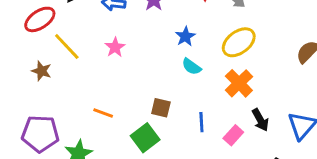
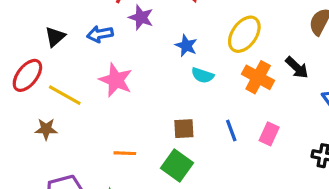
pink star: (115, 47) -> (116, 80), size x1.5
black arrow: (260, 120) -> (297, 68), moved

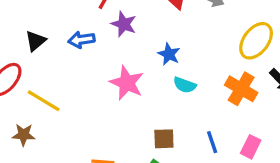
yellow ellipse: (244, 34) -> (256, 41), moved
pink star: (116, 80) -> (127, 83), moved

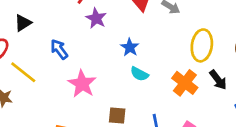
blue arrow: (81, 40) -> (59, 49), moved, turned 55
yellow ellipse: (256, 41) -> (202, 45), turned -36
pink star: (127, 83) -> (82, 84), moved

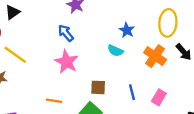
blue star: (130, 47) -> (127, 30), moved
blue arrow: (59, 49) -> (66, 33), moved

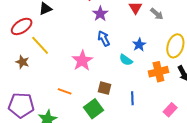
blue arrow: (66, 33) -> (104, 38), moved
orange cross: (155, 56) -> (158, 72), turned 30
pink rectangle: (159, 97) -> (170, 110), moved

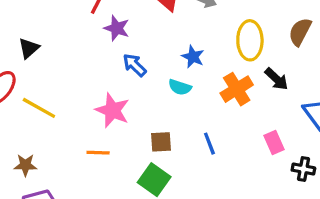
brown star: (22, 62) -> (25, 165), moved
orange line: (65, 91) -> (98, 153), moved
pink rectangle: (170, 110) -> (274, 142), turned -48

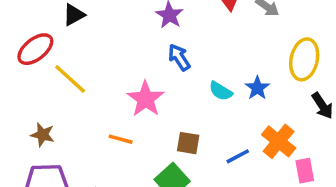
blue star: (193, 57) -> (257, 88), moved
orange cross: (237, 89) -> (279, 141), moved, turned -32
blue line: (209, 144) -> (238, 156), turned 70

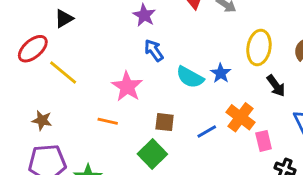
cyan semicircle: (221, 91) -> (190, 77), size x1.4

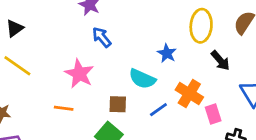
black triangle: (64, 19) -> (15, 28), moved
cyan semicircle: (190, 77) -> (142, 79), moved

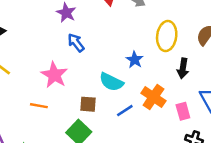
black arrow: (220, 61) -> (183, 68), turned 48
pink rectangle: (213, 114) -> (183, 111), moved

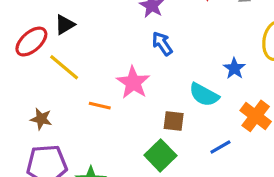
orange line: (39, 106) -> (100, 106), moved
blue line: (125, 111) -> (220, 147), moved

